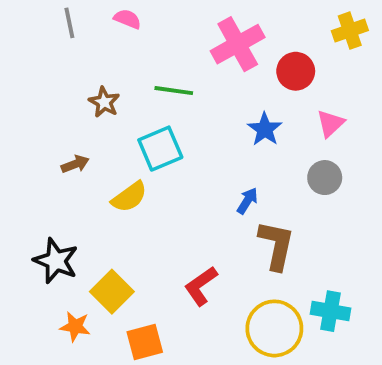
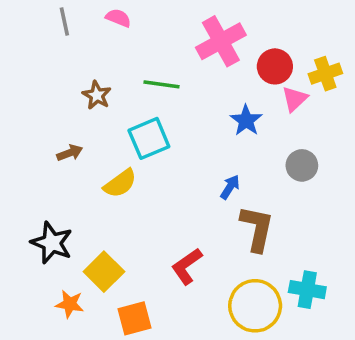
yellow cross: (350, 31) -> (325, 74), moved
pink triangle: (331, 123) -> (295, 99), moved

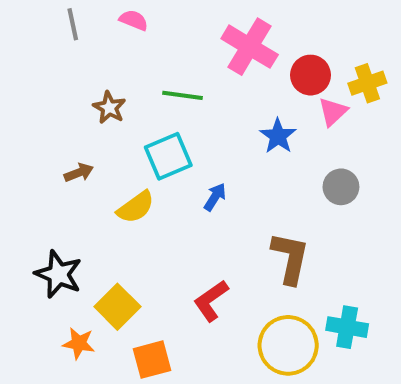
pink cross: (221, 41) -> (250, 47), turned -30
blue arrow: (230, 187) -> (215, 197), moved

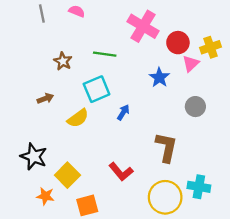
red L-shape: (211, 301) -> (121, 172), turned -95

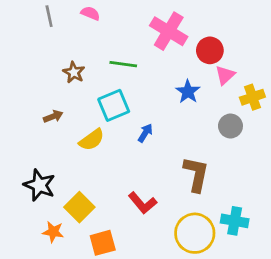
yellow cross: (211, 47) -> (252, 97), moved

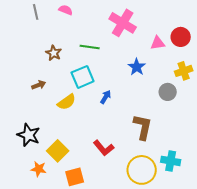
red circle: (210, 50) -> (181, 37), moved
pink triangle: (225, 75) -> (158, 43), moved, turned 35

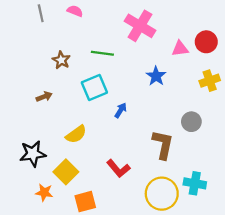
gray circle: (168, 92) -> (191, 122), moved
yellow semicircle: (67, 102) -> (76, 134), moved
black star: (29, 135) -> (33, 154), turned -30

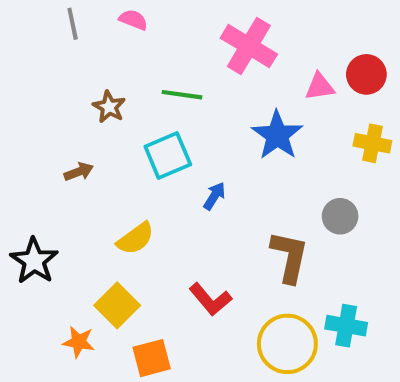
blue star: (156, 76) -> (277, 135), size x1.4
yellow cross: (210, 81) -> (372, 143), turned 30
black star: (33, 154) -> (34, 261), moved, turned -30

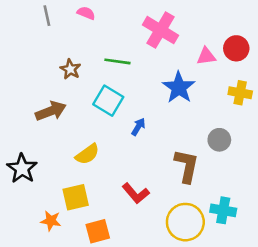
cyan square: (168, 155) -> (108, 101), turned -36
brown arrow: (79, 172) -> (51, 111), size x1.6
yellow square: (117, 305) -> (76, 197), turned 32

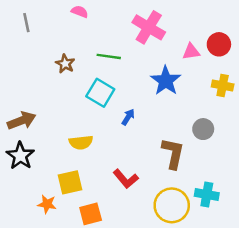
gray line: (47, 16) -> (26, 23), moved
brown arrow: (51, 111) -> (22, 121), moved
yellow semicircle: (87, 154) -> (81, 142), turned 30

